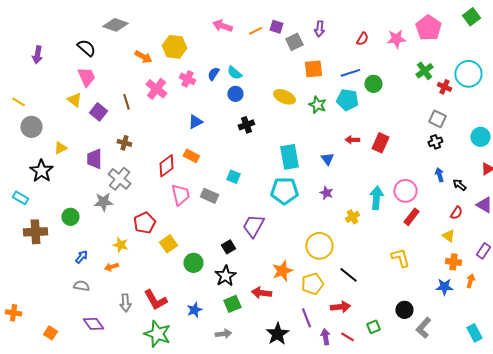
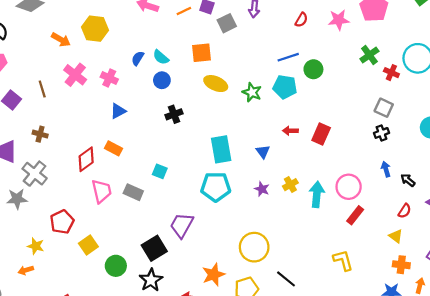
orange square: (313, 69) -> (201, 53), moved
pink cross: (187, 79) -> (109, 78), moved
yellow cross: (352, 217) -> (290, 185), moved
black square: (228, 247) -> (154, 248), size x1.6

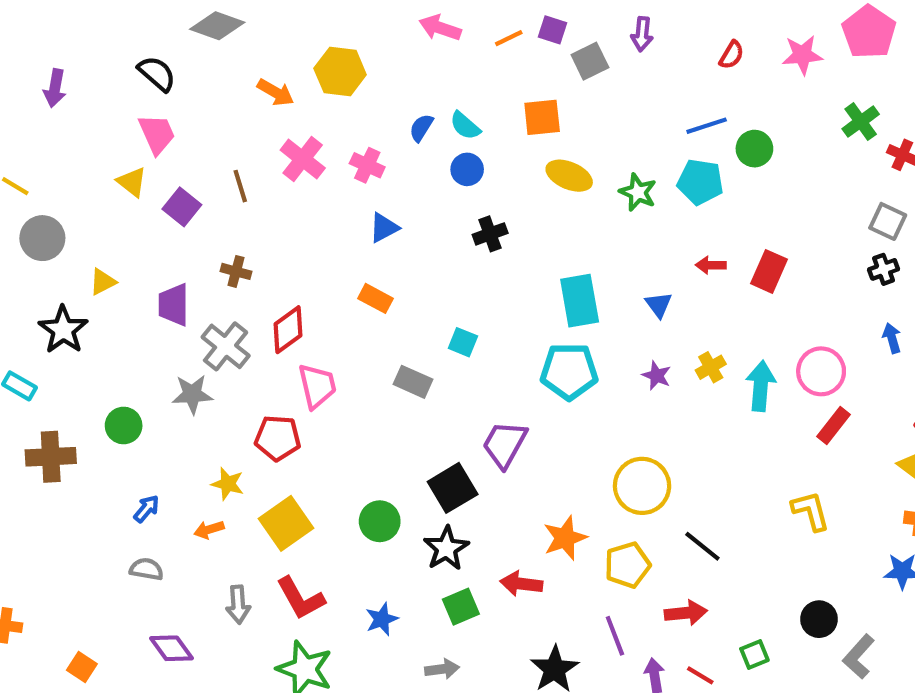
red diamond: (86, 159) -> (288, 330), moved
pink trapezoid: (102, 191) -> (317, 386), moved
red pentagon: (62, 222) -> (278, 438), turned 30
yellow square: (88, 245) -> (286, 523), moved, size x1.4

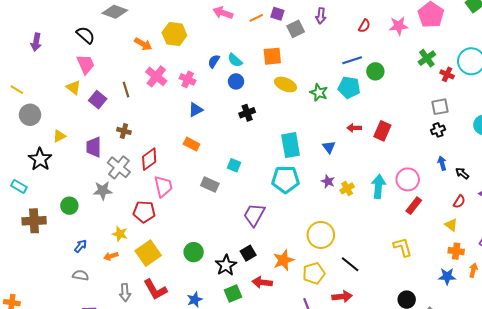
gray square: (888, 221) -> (440, 107), turned -36
yellow cross: (711, 367) -> (347, 188), moved
black square: (453, 488) -> (248, 253), moved, size x0.7

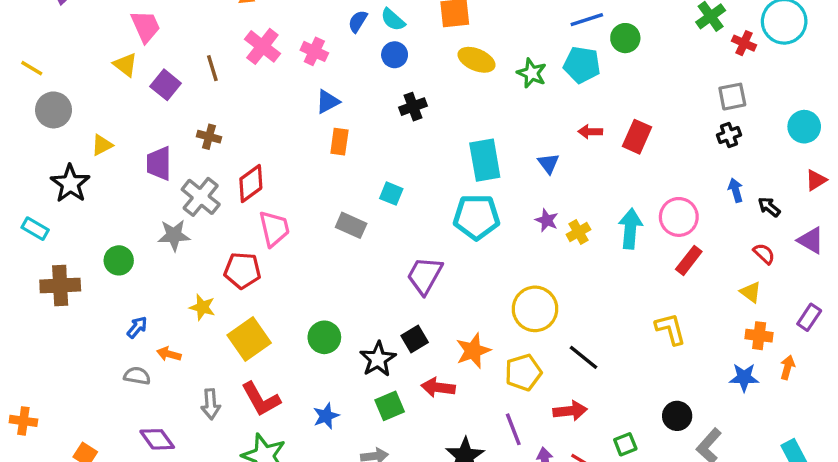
orange rectangle: (192, 144) -> (339, 142), moved, turned 70
red semicircle: (459, 202) -> (764, 254), turned -80
orange arrow: (111, 256) -> (169, 354), moved, turned 32

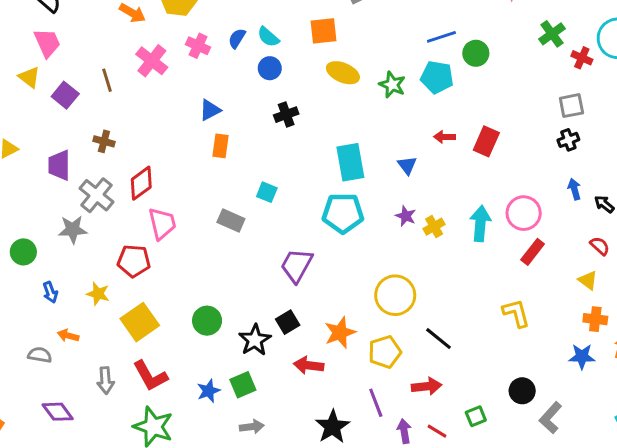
pink cross: (314, 51) -> (198, 46), moved
blue arrow: (137, 327) -> (50, 292), moved, turned 120
green square: (390, 406) -> (243, 385), moved

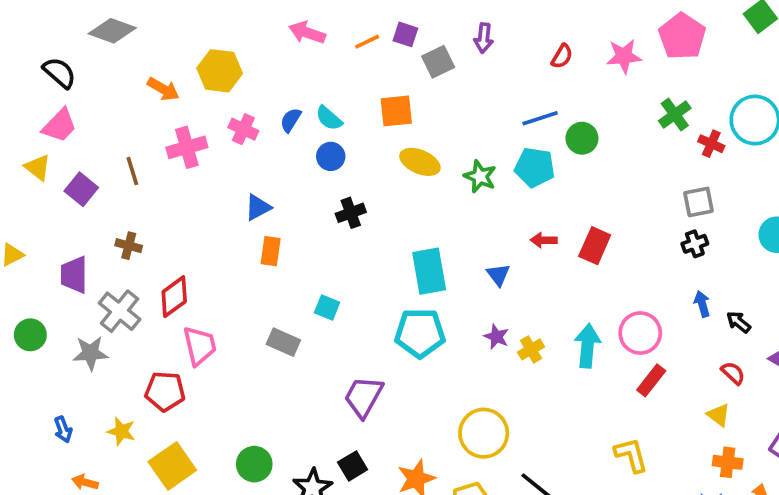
pink trapezoid: (47, 43) -> (59, 125), turned 68
pink cross: (152, 61) -> (187, 147), turned 36
green circle: (23, 252) -> (30, 335), moved

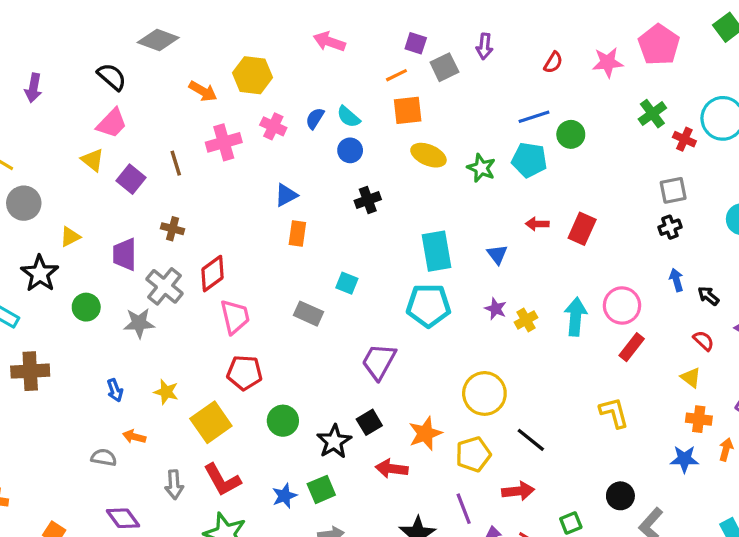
orange line: (367, 42) -> (396, 75), moved
red pentagon: (165, 391) -> (245, 373), moved

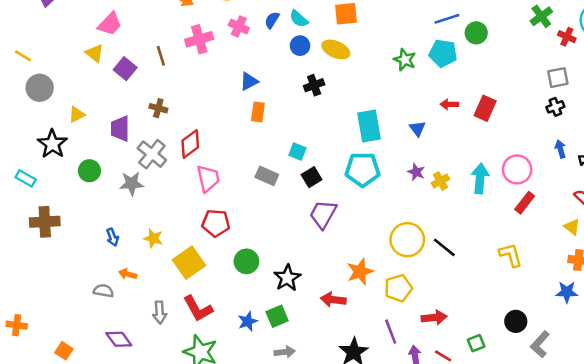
yellow ellipse: (428, 155) -> (336, 49), moved
black square: (369, 422) -> (312, 177), moved
black line: (531, 440) -> (444, 247), moved

